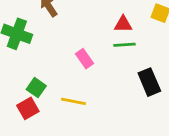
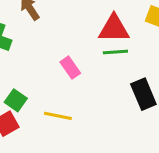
red triangle: (123, 24) -> (114, 29), size x1.5

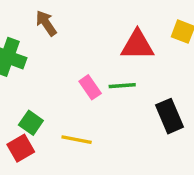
green line: (115, 52) -> (122, 86), moved

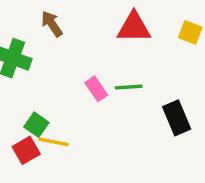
red triangle: (137, 45) -> (134, 27), moved
yellow line: (77, 140) -> (54, 142), moved

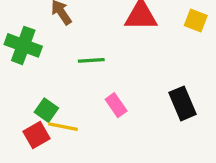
green line: (129, 87) -> (91, 60), moved
pink rectangle: (96, 89) -> (116, 105), moved

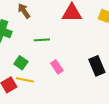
green square: (46, 110) -> (21, 63), moved

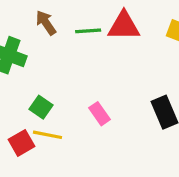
green line: (42, 40) -> (88, 31), moved

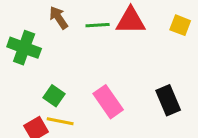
pink rectangle: (99, 114) -> (108, 102), size x1.5

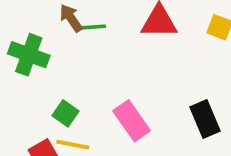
green line: (98, 25) -> (91, 27), moved

